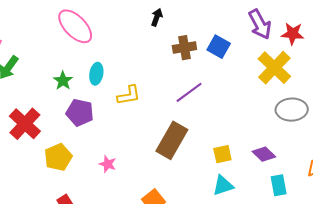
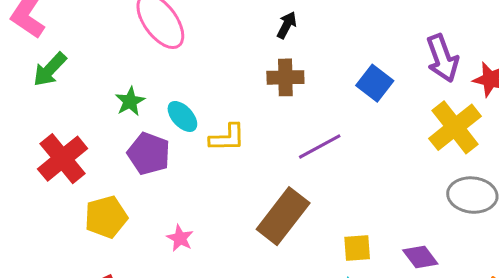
brown cross: (184, 48) -> (285, 77), moved
cyan ellipse: (96, 74) -> (182, 116), moved, turned -60

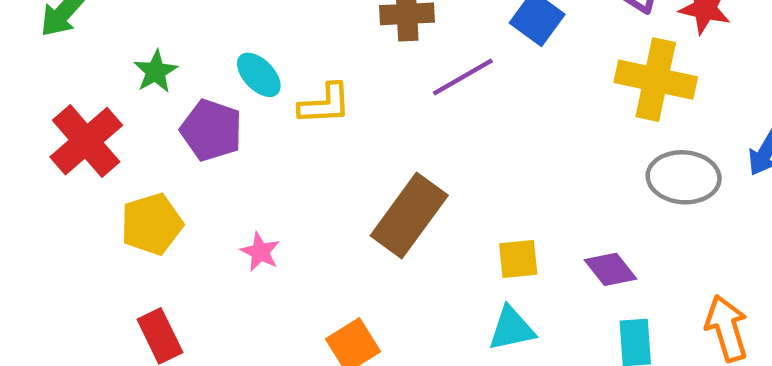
green star: (130, 101) -> (156, 72), moved
yellow cross: (455, 127) -> (656, 80), turned -38
purple line: (320, 147) -> (463, 77), moved

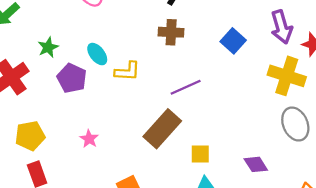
purple line: (463, 77) -> (186, 87), moved
gray ellipse: (684, 177) -> (295, 124), turned 56
yellow pentagon: (152, 224) -> (30, 136), moved
yellow square: (518, 259) -> (200, 154), moved

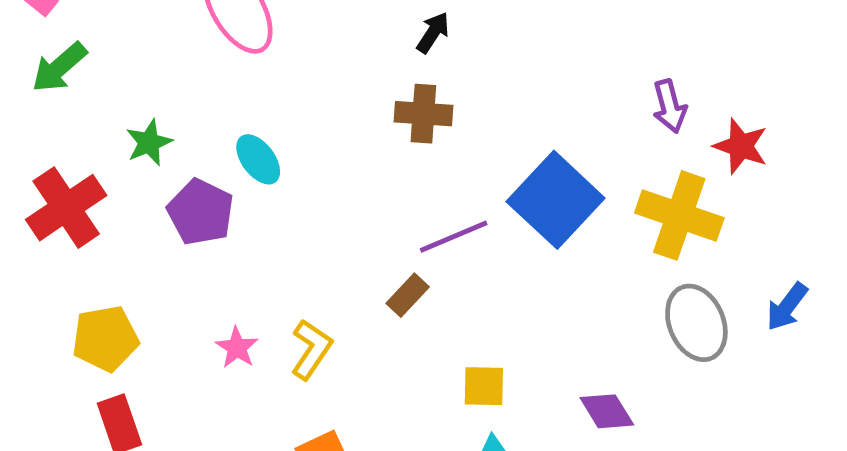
purple arrow: (282, 27) -> (670, 106), size x0.7
blue square: (233, 41) -> (556, 200), moved, size x1.6
yellow L-shape: (127, 71) -> (311, 349), moved, turned -60
brown rectangle: (162, 129) -> (408, 295), moved, size x0.5

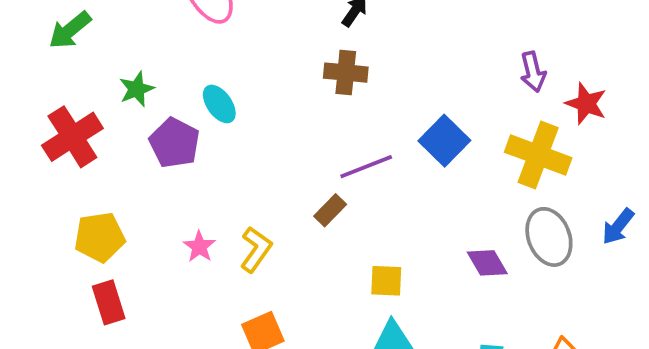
blue square: (556, 200) -> (444, 141), size x0.7
purple diamond: (607, 411) -> (487, 263), moved

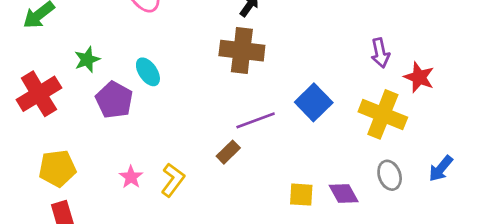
brown cross: (346, 73) -> (242, 51), size x1.4
gray ellipse: (549, 237) -> (390, 175), size x0.7
yellow square: (386, 281) -> (301, 195), moved

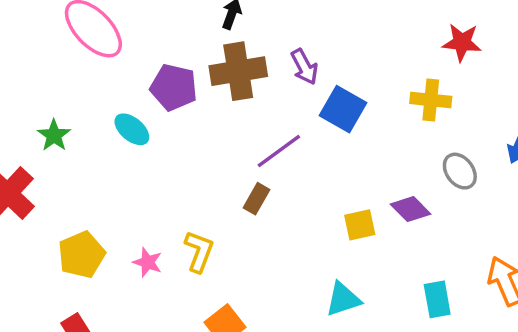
purple arrow: (380, 53) -> (304, 67), moved
purple pentagon: (114, 100) -> (174, 87), moved
yellow cross: (383, 114) -> (431, 100), size x0.7
yellow pentagon: (57, 168) -> (81, 255), moved

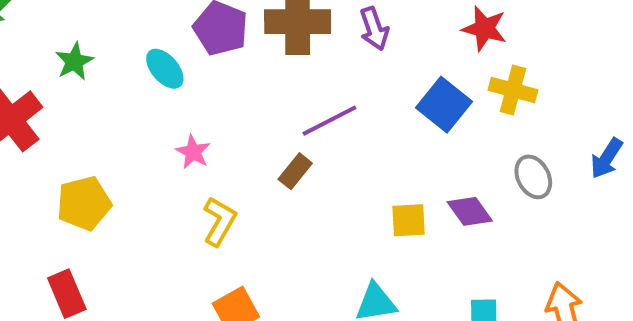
red star: (462, 42) -> (484, 28), moved
blue square: (343, 109) -> (444, 105), moved
pink star: (148, 262) -> (193, 152), moved

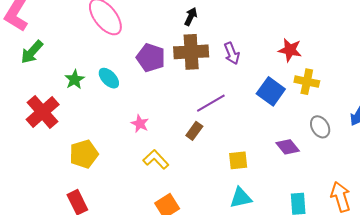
cyan ellipse: (165, 69) -> (109, 78), moved
yellow square: (409, 220) -> (238, 160), moved
yellow L-shape: (220, 221) -> (156, 159), turned -70

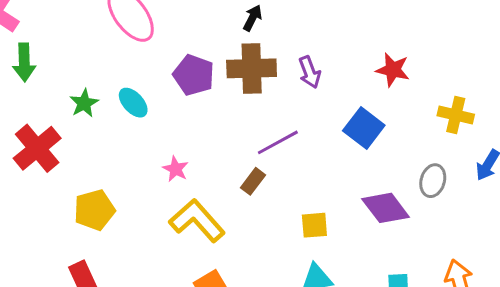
green arrow: (32, 52) -> (24, 62), turned -45
yellow cross: (307, 82) -> (456, 115), moved
gray ellipse: (320, 127) -> (433, 181), turned 45
purple diamond: (288, 147) -> (386, 208), size x1.4
yellow L-shape: (156, 159) -> (197, 221), size x1.5

